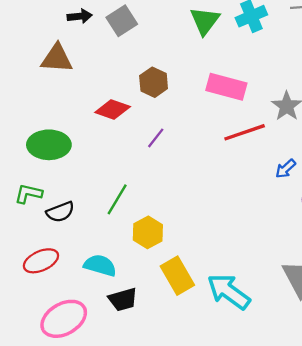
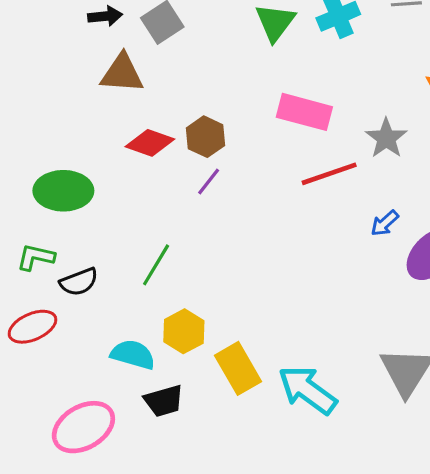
brown triangle: (57, 58) -> (122, 73), moved
brown hexagon: (154, 82) -> (205, 137), moved
yellow hexagon: (148, 232) -> (184, 331), moved
red ellipse: (41, 261) -> (32, 327), moved

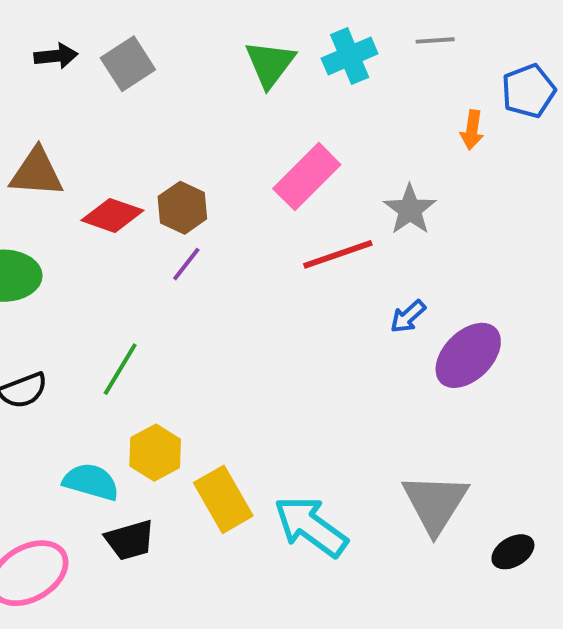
brown triangle: (122, 73) -> (37, 173), moved
pink rectangle: (304, 112) -> (307, 177), turned -60

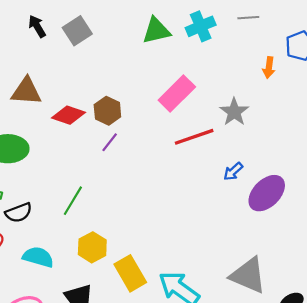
black arrow: (56, 56) -> (37, 26), turned -115
green triangle: (270, 64) -> (156, 31), turned 40
cyan semicircle: (91, 482) -> (38, 257), moved
gray triangle: (435, 503) -> (248, 275), turned -39

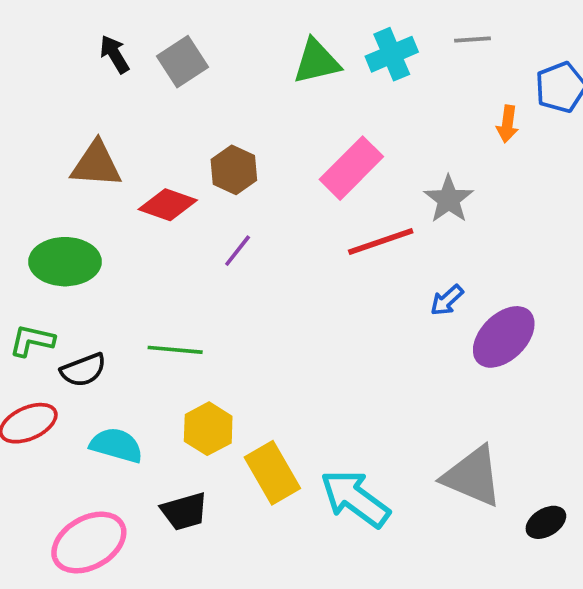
brown hexagon: (107, 111) -> (234, 170), moved
green line: (73, 201) -> (175, 350), turned 64

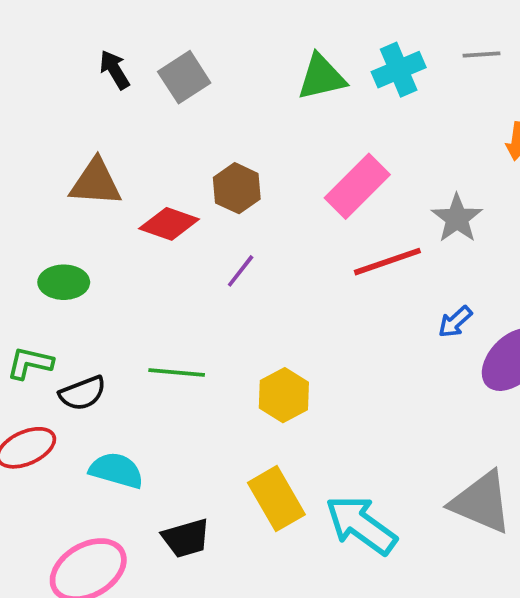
green ellipse: (65, 262) -> (64, 282), size x0.7
yellow hexagon: (208, 429) -> (284, 395), moved

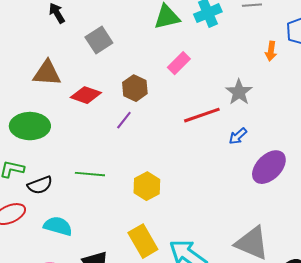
gray square: (184, 77) -> (99, 40), moved
pink rectangle: (357, 186) -> (179, 63), moved, size x0.7
brown hexagon: (237, 188) -> (135, 88), moved
green ellipse: (64, 282) -> (30, 126), size x1.5
blue arrow: (455, 322) -> (238, 136), moved

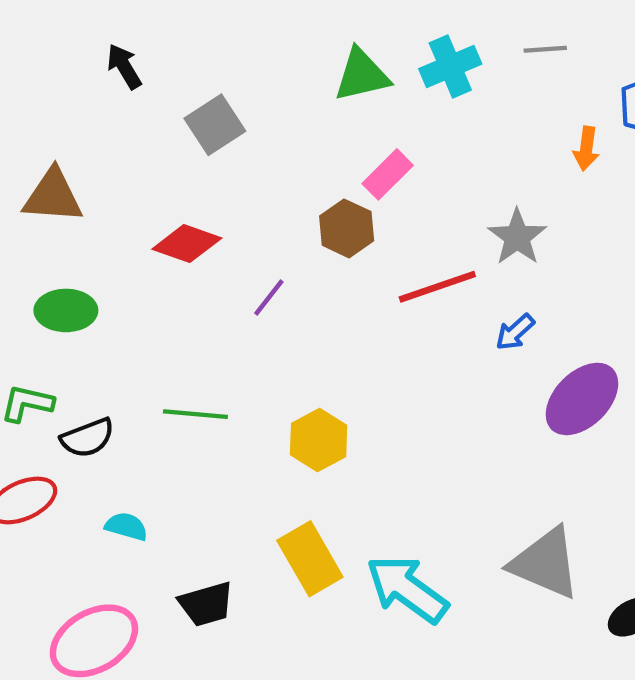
brown triangle: (47, 73) -> (53, 196), moved
brown hexagon: (135, 88) -> (347, 228), moved
green ellipse: (30, 126) -> (66, 310), size x0.7
cyan semicircle: (58, 226) -> (126, 526), size x0.7

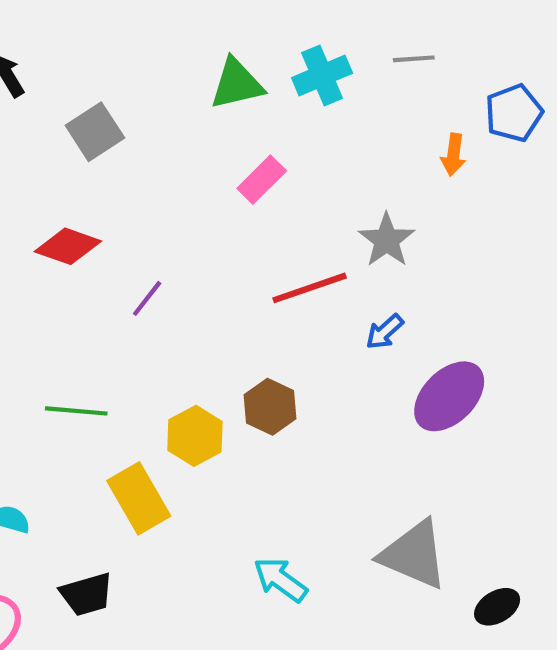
brown hexagon: (347, 228) -> (270, 407), moved
yellow rectangle: (310, 559) -> (139, 498), moved
cyan arrow: (407, 589) -> (280, 580), size x0.7

